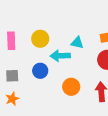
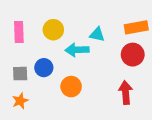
blue circle: (40, 71) -> (44, 68), moved
orange circle: (71, 87) -> (71, 87), moved

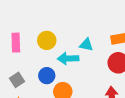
blue circle: (44, 68) -> (47, 76), moved
gray square: (20, 74) -> (17, 80), turned -32

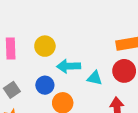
cyan triangle: (86, 45) -> (95, 78), moved

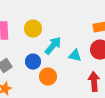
cyan arrow: (69, 66) -> (53, 46), turned 132

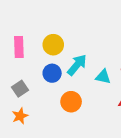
blue circle: (33, 62) -> (52, 73), moved

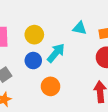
cyan triangle: (103, 77) -> (80, 28), moved

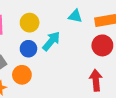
orange circle: (51, 86) -> (22, 75), moved

